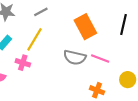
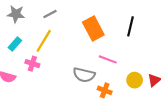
gray semicircle: (75, 57) -> (84, 75), moved

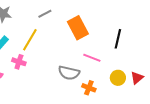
gray line: (50, 14) -> (45, 14), moved
black line: (130, 26) -> (118, 39), moved

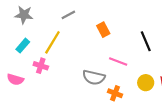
orange rectangle: (78, 28) -> (103, 30), size x0.6
black line: (118, 39) -> (146, 41), turned -36

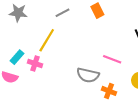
orange rectangle: (103, 30) -> (97, 11), moved
cyan rectangle: (23, 46) -> (17, 57), moved

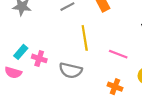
yellow line: (47, 40) -> (85, 38), moved, turned -40
gray semicircle: (88, 75) -> (71, 70), moved

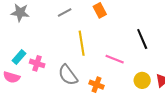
gray semicircle: (71, 70) -> (68, 75), turned 40
orange cross: (115, 87) -> (97, 85), moved

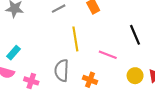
pink cross: (37, 63) -> (31, 81), moved
gray semicircle: (68, 75) -> (62, 70), turned 40

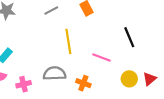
gray semicircle: (62, 70) -> (55, 74), turned 85
pink cross: (31, 81) -> (24, 84), turned -32

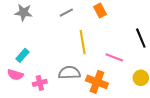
orange cross: (83, 83) -> (97, 82), size x1.5

